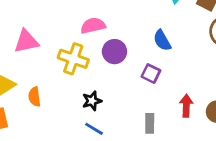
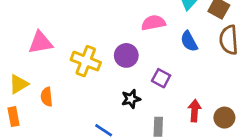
pink semicircle: (93, 26) -> (153, 23), moved
blue semicircle: (162, 40) -> (189, 41), moved
black star: (92, 101) -> (131, 99), moved

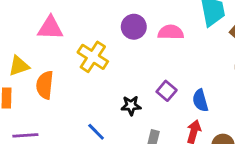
blue semicircle: (189, 41) -> (200, 100), moved
purple circle: (126, 55) -> (134, 27), moved
orange semicircle: (47, 97) -> (45, 85), size x1.4

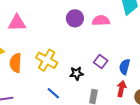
yellow cross: (93, 57) -> (47, 60), moved
blue semicircle: (200, 100) -> (125, 67), turned 35

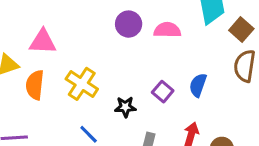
pink triangle: (17, 23) -> (43, 42), moved
blue semicircle: (125, 67) -> (198, 85), moved

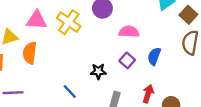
pink semicircle: (167, 30) -> (129, 32), moved
yellow cross: (82, 84) -> (69, 22), moved

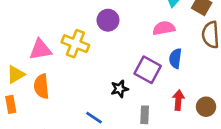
pink semicircle: (129, 32) -> (164, 28), moved
purple square: (127, 60) -> (148, 70), size x1.5

